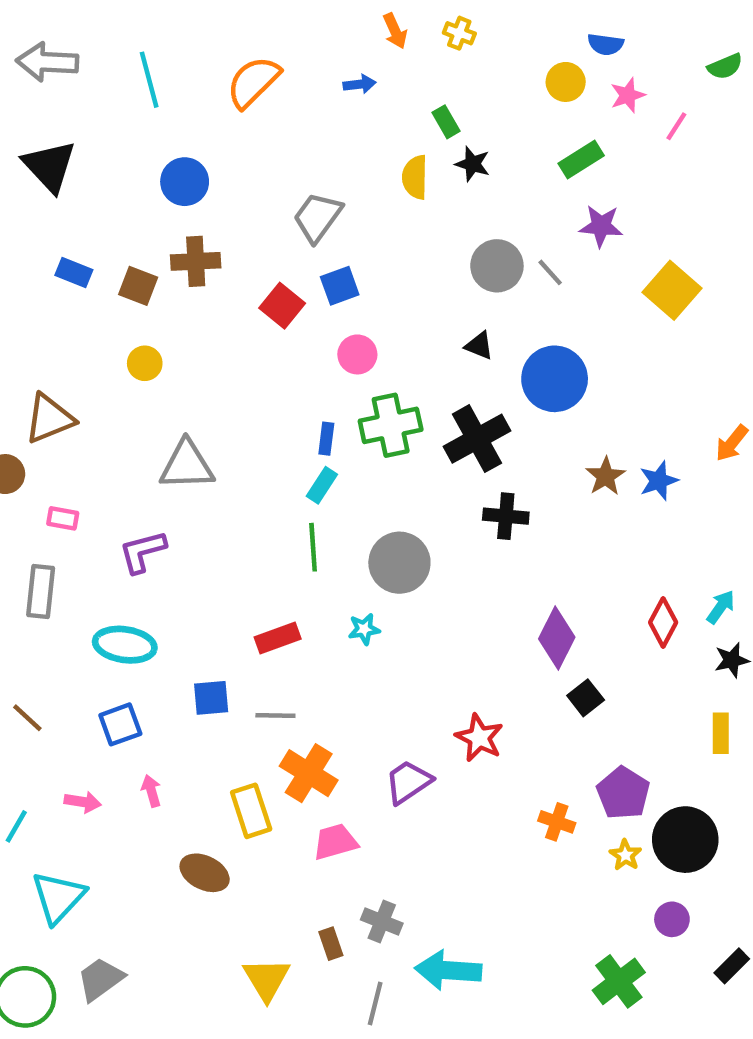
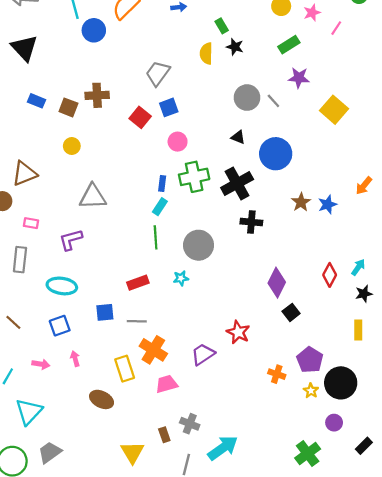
blue circle: (185, 182) -> (94, 30), moved
cyan arrow: (448, 970) -> (223, 448), turned 140

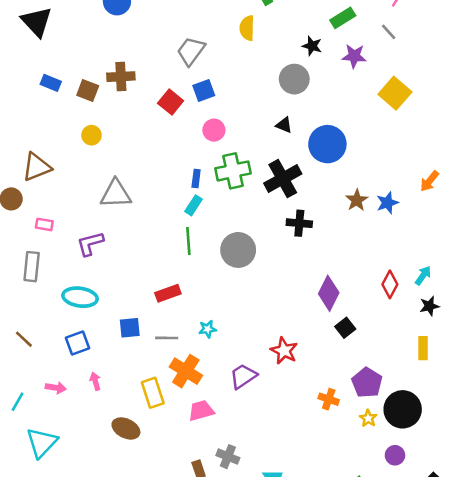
black star: (235, 47) -> (312, 46), moved
gray line: (273, 101) -> (389, 32), moved
cyan star: (181, 278) -> (208, 329), moved

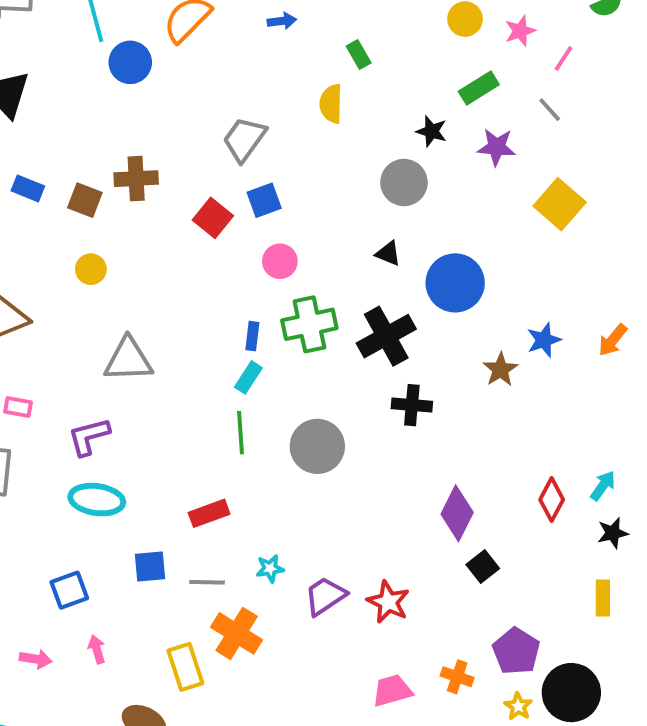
blue star: (387, 203) -> (544, 340), moved
cyan ellipse: (80, 297) -> (97, 500), moved
purple trapezoid: (243, 376) -> (325, 596), moved
pink trapezoid: (201, 411) -> (392, 691), moved

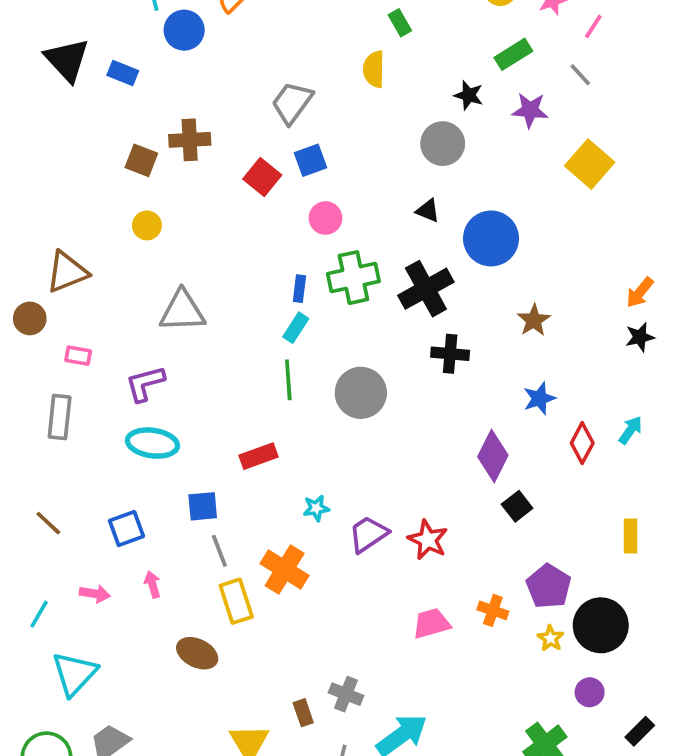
blue rectangle: (28, 188) -> (123, 73), moved
blue star: (544, 340) -> (539, 398), moved
black star: (613, 533) -> (640, 337), moved
gray line: (207, 582) -> (219, 551), moved, turned 68

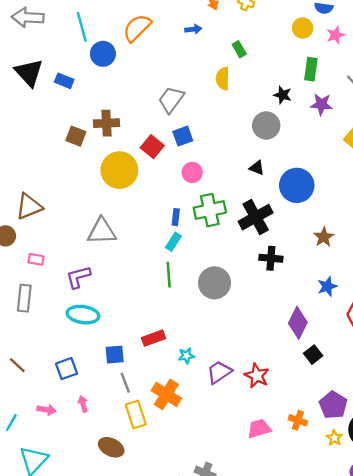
green rectangle: (513, 54) -> (311, 69), turned -50
yellow circle: (147, 225) -> (119, 170), moved, size x2.0
red rectangle: (259, 456) -> (153, 338), moved

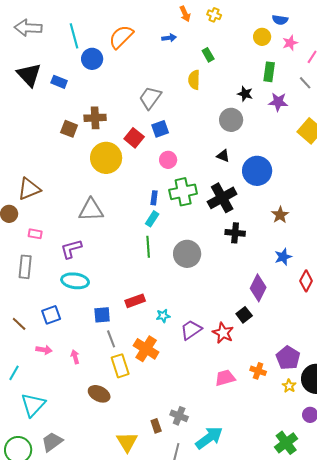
black square: (313, 355) -> (244, 315), moved
blue square: (67, 369) -> (51, 315), moved
pink arrow: (47, 410) -> (44, 350), moved

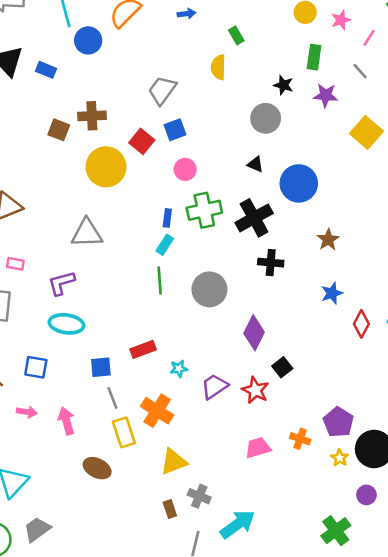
purple diamond: (258, 288) -> (254, 333), moved
blue square: (51, 315) -> (36, 367), turned 30
pink arrow: (75, 357) -> (66, 421), size x1.5
yellow triangle: (127, 442) -> (174, 462), moved, turned 40

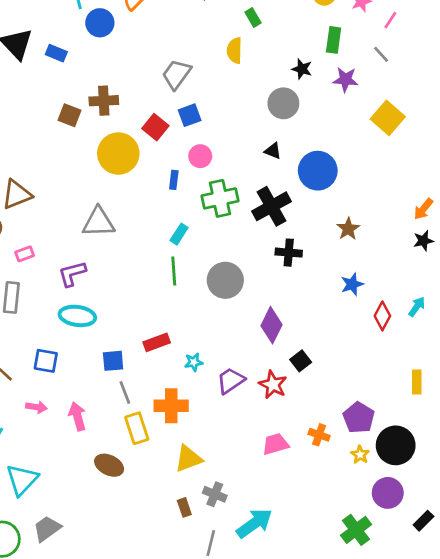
blue rectangle: (167, 218) -> (174, 180), moved
pink rectangle: (15, 264) -> (25, 254), turned -30
orange cross: (157, 411) -> (171, 406), turned -32
purple circle: (366, 495) -> (388, 493), size x1.5

